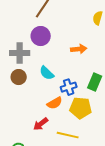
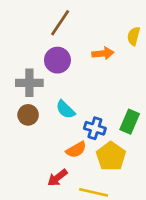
orange arrow: (79, 49) -> (103, 53), moved
blue cross: (69, 87) -> (95, 128), turned 35
yellow pentagon: (81, 108) -> (111, 156), turned 30

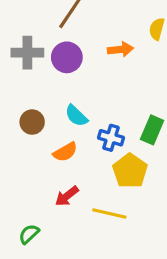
gray cross: (29, 83) -> (27, 53), moved
orange semicircle: (76, 150) -> (65, 152), moved

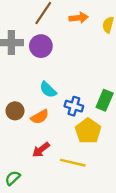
orange arrow: (120, 49) -> (79, 18), moved
brown circle: (32, 122) -> (15, 111), moved

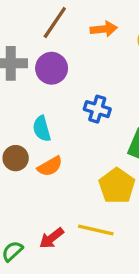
cyan semicircle: (48, 90) -> (42, 129), moved, turned 30
blue cross: (74, 106) -> (97, 109), moved
red arrow: (41, 150) -> (52, 238), moved

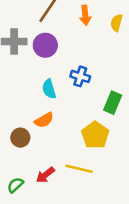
orange arrow: (104, 29) -> (85, 15), turned 90
cyan semicircle: (42, 129) -> (49, 89), moved
brown circle: (16, 158) -> (20, 138), moved

